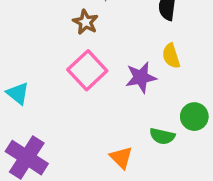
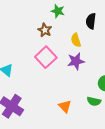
yellow semicircle: (171, 56) -> (76, 40), moved
green semicircle: (162, 136) -> (94, 101), moved

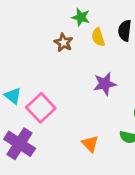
yellow semicircle: (76, 40) -> (98, 37), moved
pink square: (46, 57) -> (41, 108), moved

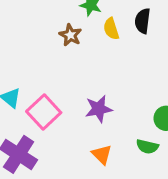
purple star: (105, 84) -> (99, 109), moved

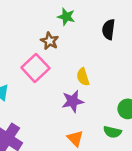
yellow semicircle: (111, 29) -> (83, 77), moved
pink square: (44, 112) -> (35, 68), moved

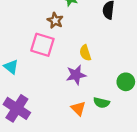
pink square: (35, 68) -> (42, 45), turned -30
green semicircle: (112, 132) -> (101, 103), moved

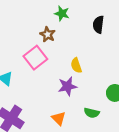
pink square: (42, 45) -> (35, 58), turned 35
orange triangle: (78, 108) -> (59, 118), moved

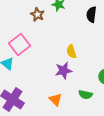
brown star: (48, 34) -> (37, 15), moved
pink square: (35, 58) -> (19, 45), moved

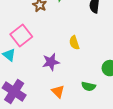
purple star: (63, 71) -> (51, 62), moved

